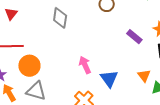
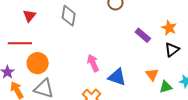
red triangle: (11, 14) -> (29, 16), moved
blue triangle: (109, 79) -> (117, 77), turned -36

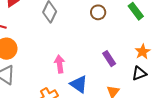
purple rectangle: (143, 35) -> (109, 59), moved

